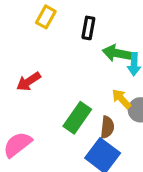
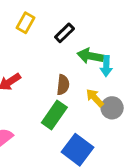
black rectangle: (88, 28) -> (64, 33), turned 36
brown semicircle: (107, 127) -> (63, 85), moved

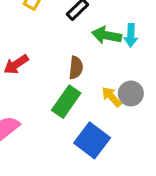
cyan arrow: (106, 66) -> (131, 35), moved
yellow arrow: (95, 98) -> (111, 97), moved

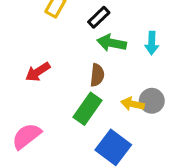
green arrow: (107, 35) -> (112, 43), moved
yellow arrow: (111, 97) -> (133, 104), turned -35

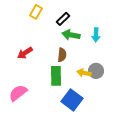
green rectangle: (88, 109) -> (56, 76), turned -36

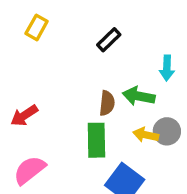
yellow rectangle: (36, 12) -> (37, 27), moved
green arrow: (71, 35) -> (139, 96), moved
red arrow: (25, 53) -> (24, 115), moved

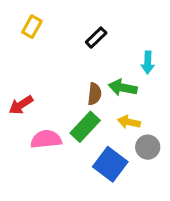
gray circle: (167, 131) -> (148, 147), moved
green rectangle: (96, 140) -> (85, 127), turned 44
pink semicircle: (30, 170) -> (46, 139), moved, turned 32

